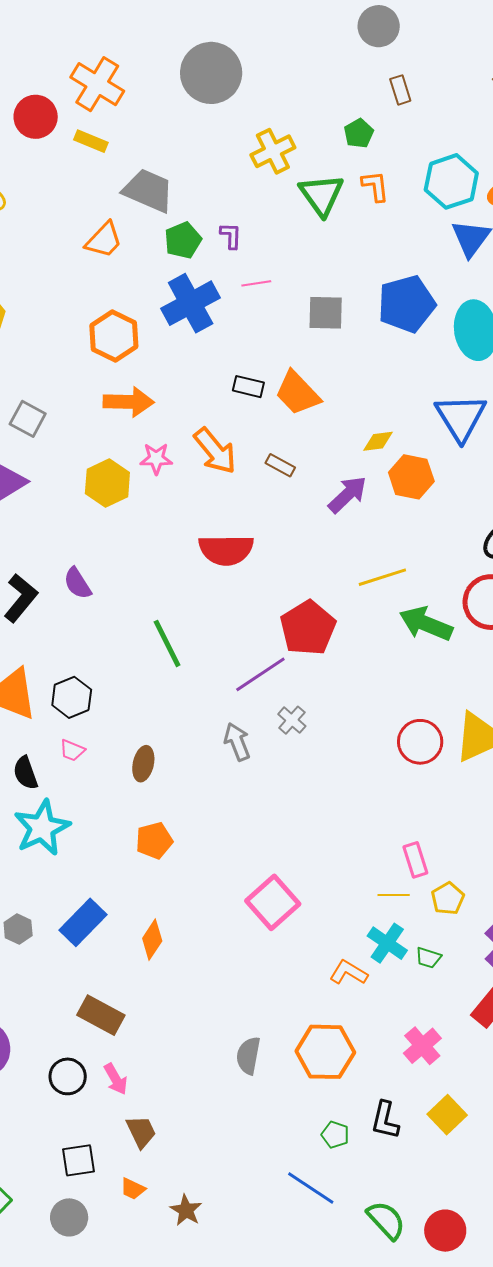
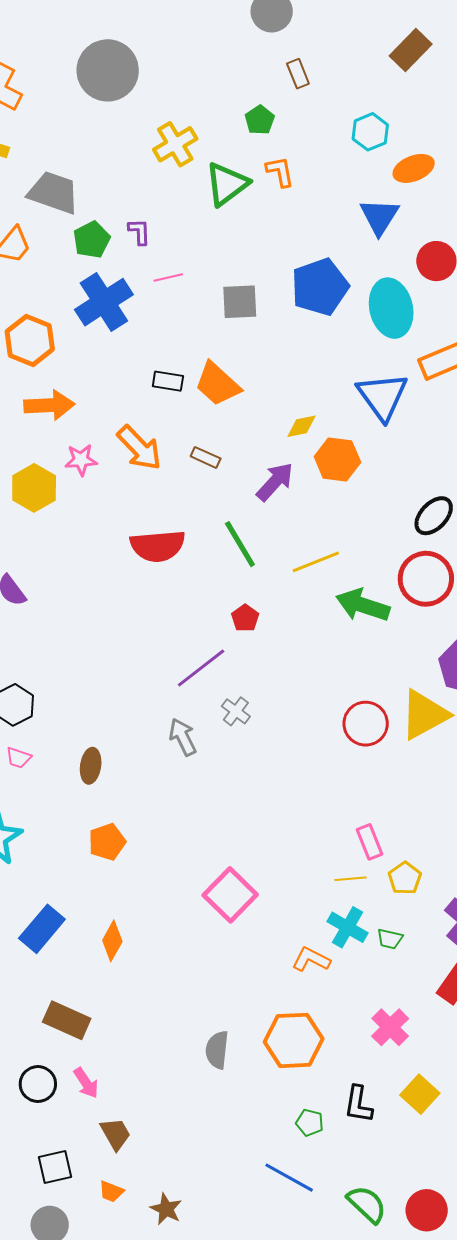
cyan hexagon: (451, 181) -> (370, 132), moved, size x0.7
green triangle: (321, 195) -> (227, 184), turned 33
red pentagon: (308, 628) -> (245, 618), size x0.5
green line: (167, 643) -> (240, 544), moved

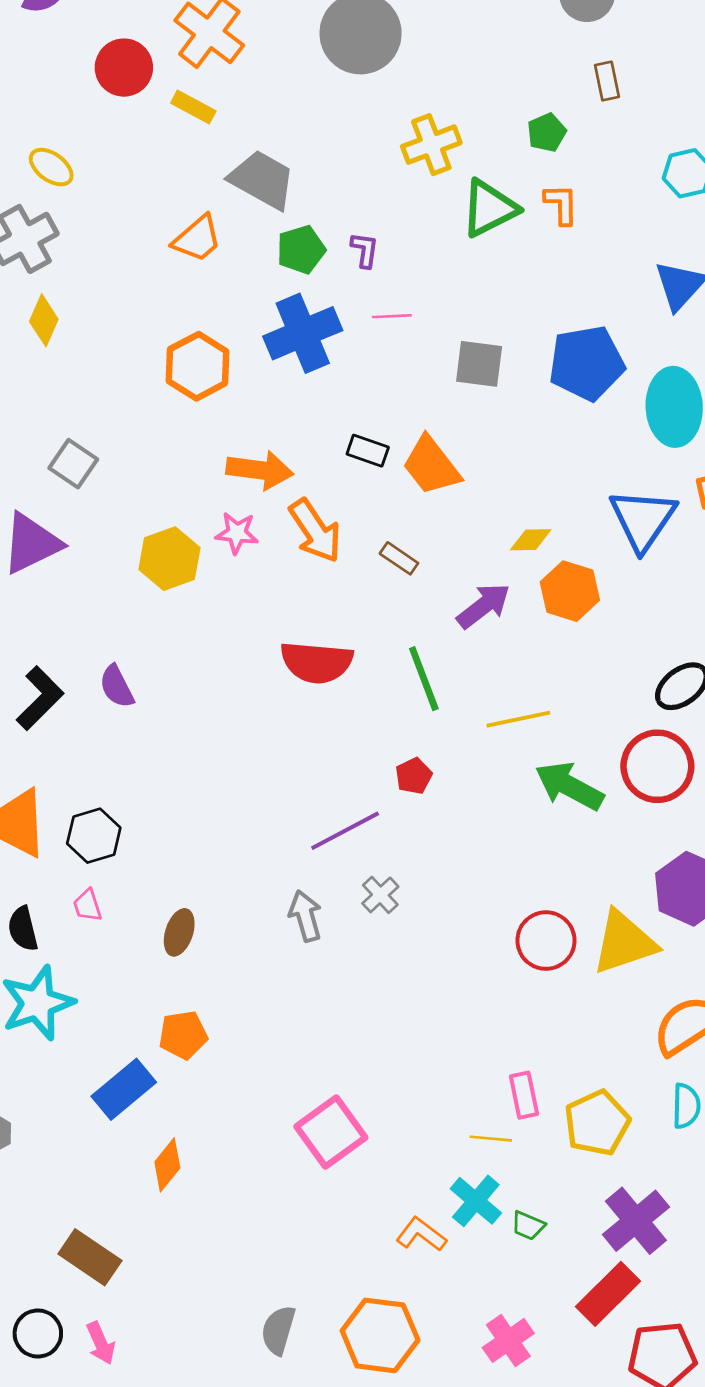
orange arrow: (49, 405) -> (260, 470), moved
pink trapezoid: (19, 758) -> (87, 905), turned 44
yellow pentagon: (405, 878) -> (597, 1123), moved, size x1.5
blue rectangle: (42, 929) -> (124, 1089), moved

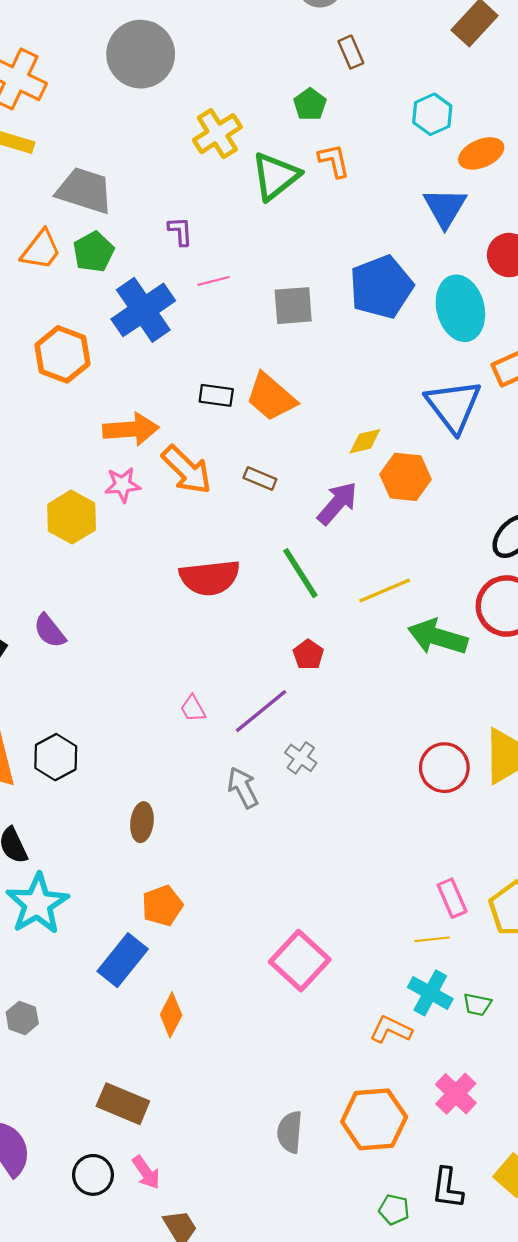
green pentagon: (301, 250) -> (93, 252), moved
pink trapezoid: (87, 905) -> (193, 709), moved
pink cross: (508, 1340) -> (456, 1094), moved

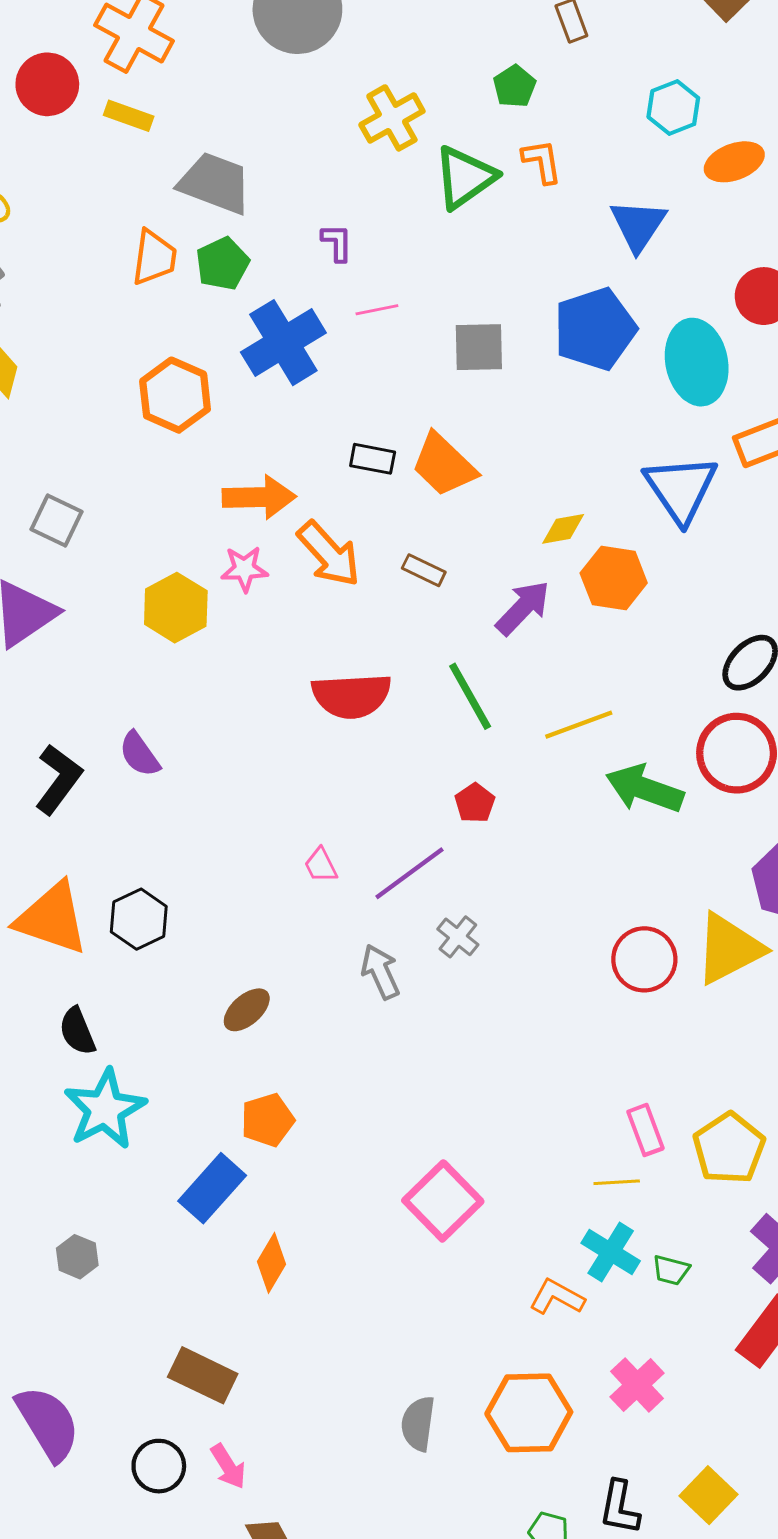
blue triangle: (445, 208) -> (638, 225), moved
orange trapezoid: (41, 250) -> (154, 257), turned -33
brown ellipse: (142, 822) -> (247, 1010), turned 39

